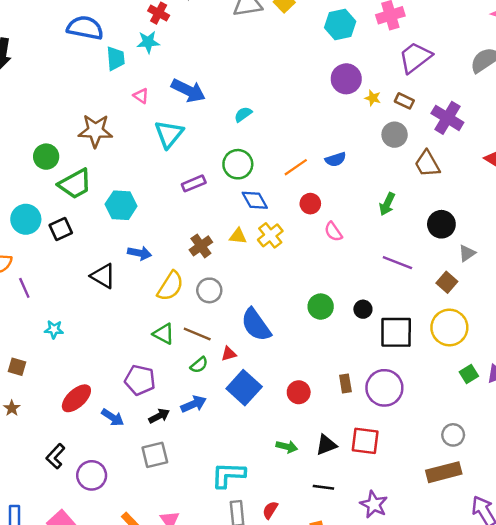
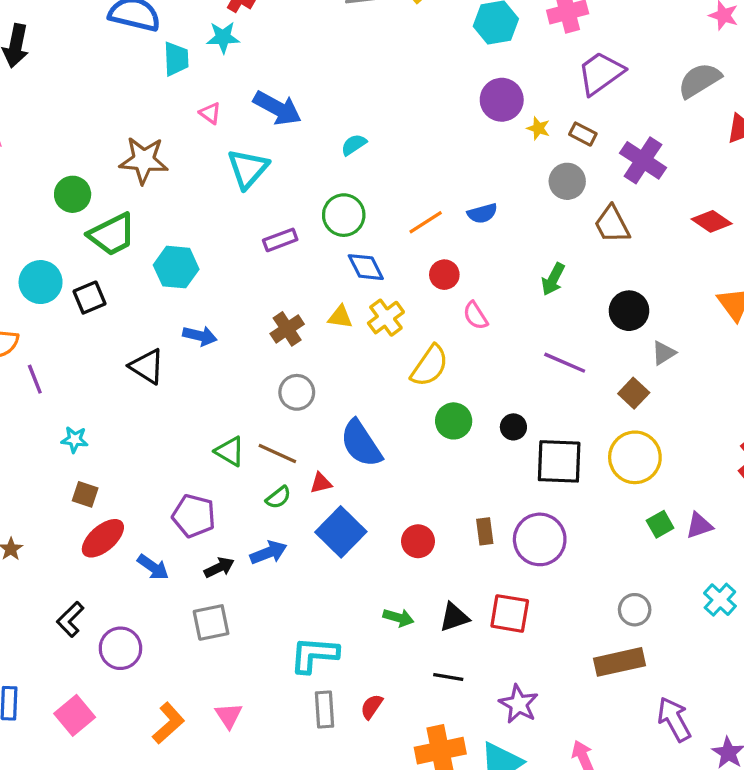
yellow semicircle: (170, 286) -> (430, 366), moved
brown square: (17, 367) -> (85, 494), moved

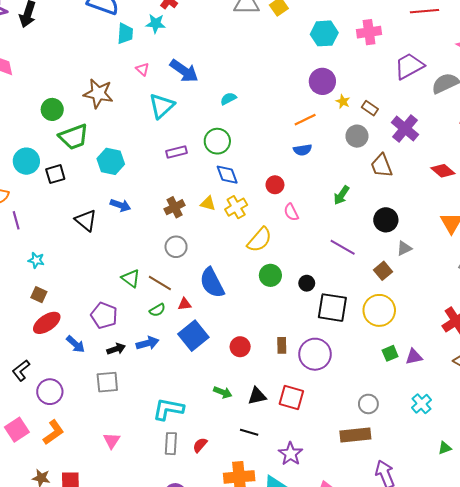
purple trapezoid: (601, 73) -> (409, 66), moved
orange line: (426, 222) -> (305, 120), moved
orange L-shape: (168, 723) -> (53, 432), moved

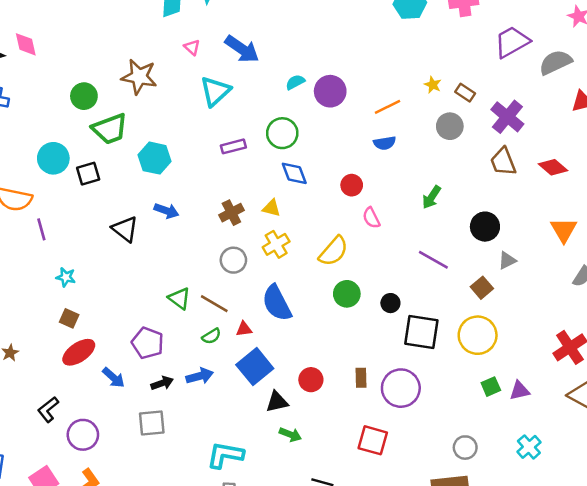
purple circle: (322, 81) -> (330, 91), moved
brown trapezoid: (381, 166) -> (503, 162), moved
yellow cross: (236, 207) -> (276, 244), moved
black triangle: (257, 396) -> (277, 402), moved

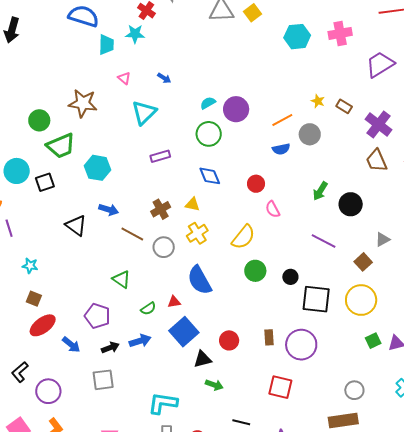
blue arrow: (242, 49) -> (164, 78), size x0.5
gray circle: (450, 126) -> (310, 134), moved
green circle: (282, 133) -> (209, 134), moved
black circle: (485, 227) -> (351, 204), moved
brown line: (214, 304) -> (132, 234), moved

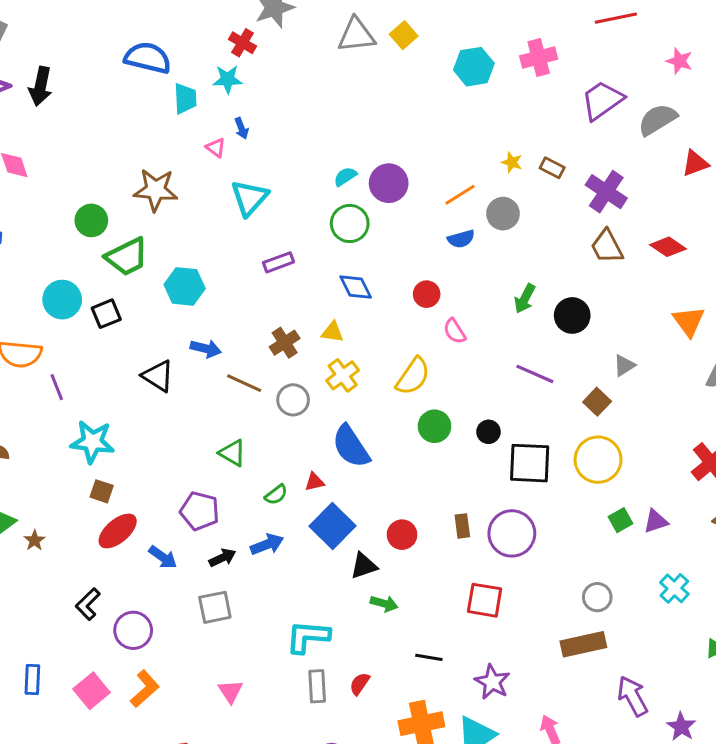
blue arrow: (164, 78) -> (241, 128), moved, turned 40
cyan star: (30, 266) -> (92, 442), size x1.8

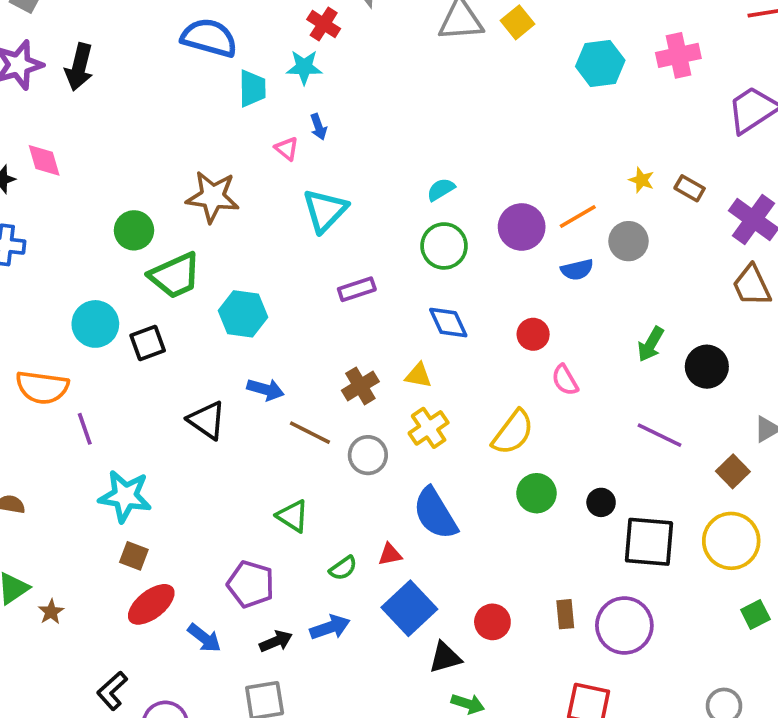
purple circle: (389, 183) -> (522, 227), moved

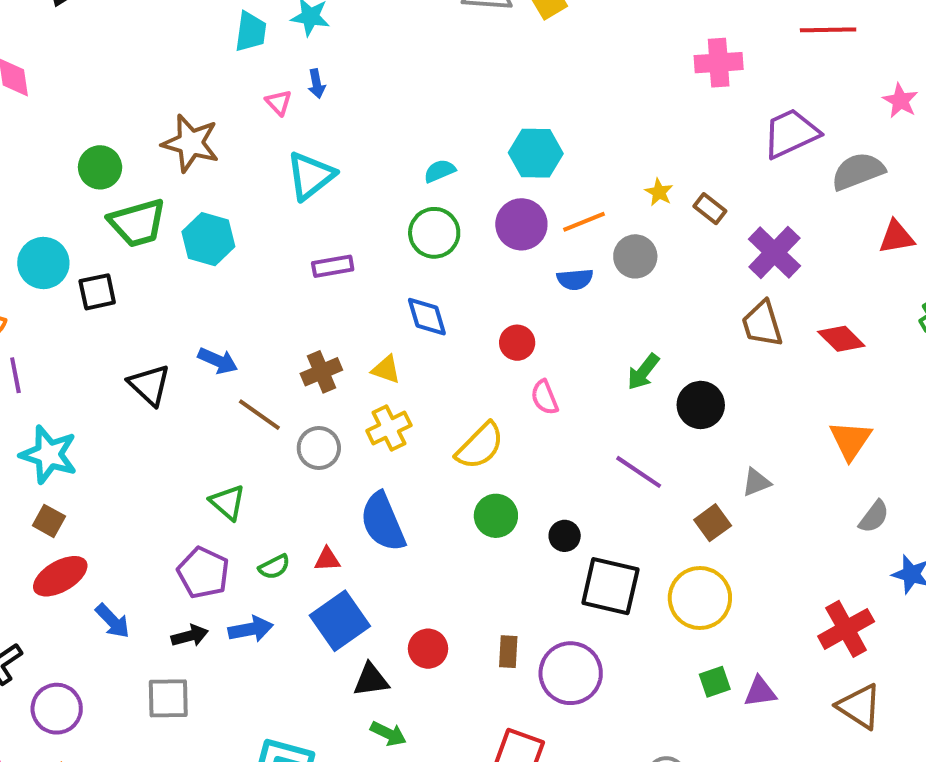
cyan hexagon: (600, 63) -> (536, 153), moved
cyan hexagon: (243, 314) -> (208, 239), moved
purple pentagon: (251, 584) -> (203, 573), moved

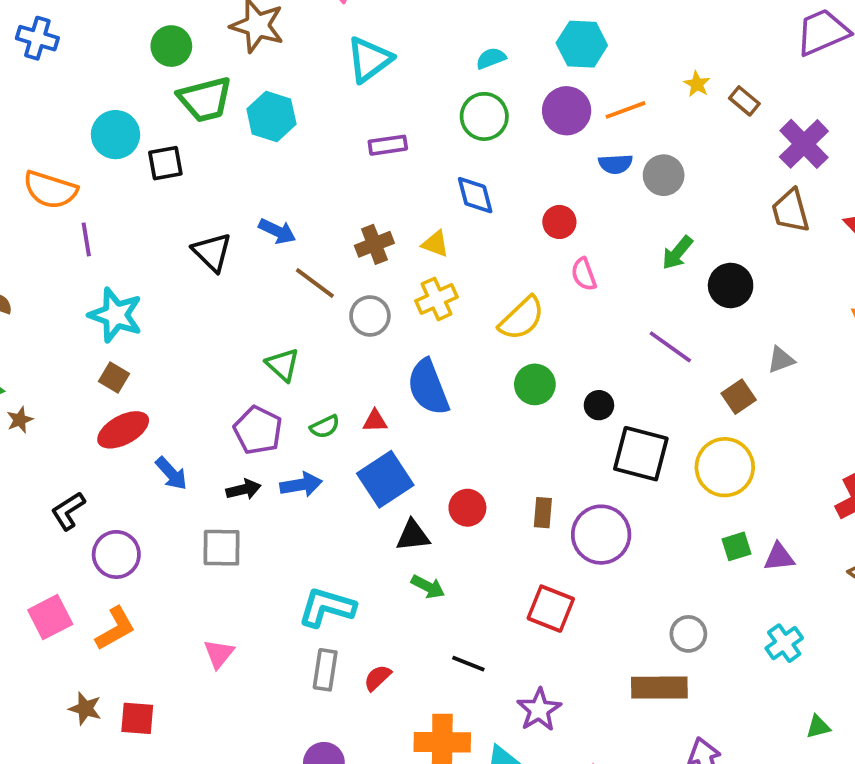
gray circle: (635, 256) -> (664, 175), moved

